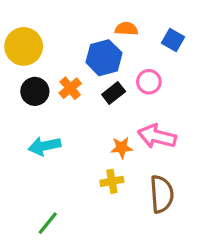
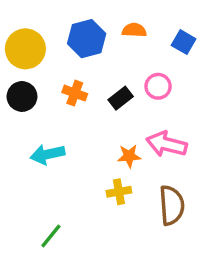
blue hexagon: (104, 58) -> (87, 39), moved
orange cross: (70, 88) -> (75, 93), turned -30
black circle: (35, 91) -> (22, 96), moved

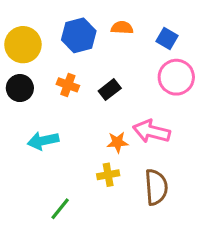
pink circle: (158, 86) -> (176, 77), moved, size x1.5
green line: (51, 236) -> (60, 209), moved

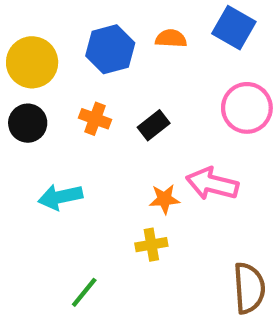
blue square: (167, 38) -> (234, 28), moved, size x1.4
brown semicircle: (156, 187) -> (249, 288), moved

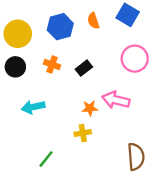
orange semicircle: (171, 38) -> (93, 21), turned -112

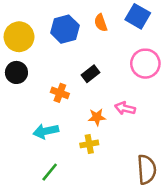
orange cross: (52, 65) -> (60, 93), moved
pink arrow: (116, 100) -> (125, 108), size x0.7
cyan arrow: (33, 107) -> (46, 131), moved

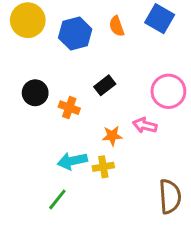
yellow circle: (19, 37) -> (28, 20), moved
pink circle: (145, 64) -> (168, 91), moved
black circle: (16, 72) -> (35, 93), moved
cyan arrow: (46, 131) -> (72, 161), moved

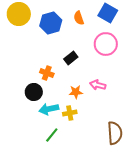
pink circle: (168, 91) -> (106, 44), moved
black circle: (35, 93) -> (34, 92), moved
green line: (57, 199) -> (52, 135), moved

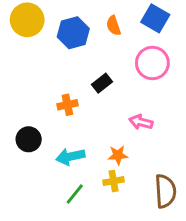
orange cross: (47, 73) -> (67, 105), turned -32
black circle: (34, 92) -> (29, 139), moved
orange star: (76, 92) -> (118, 155), moved
yellow cross: (70, 113) -> (114, 181), moved

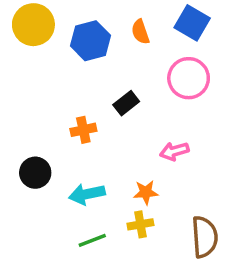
pink arrow: (141, 122) -> (174, 151), turned -30
green line: (75, 194) -> (92, 240), turned 30

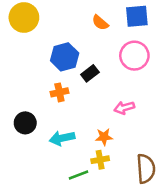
blue square: (192, 23) -> (137, 16), turned -35
orange semicircle: (140, 32) -> (100, 23), turned -30
blue hexagon: (90, 41) -> (65, 57), moved
green line: (92, 240) -> (79, 175), moved

